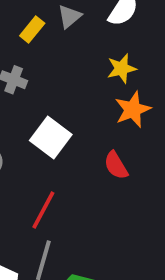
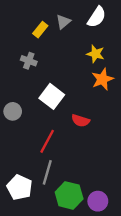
yellow star: (122, 69) -> (96, 54), turned 30
red semicircle: (116, 165) -> (81, 121), moved, turned -42

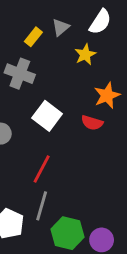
yellow star: (96, 54) -> (85, 55), moved, turned 30
gray cross: (29, 61) -> (20, 74), size x1.5
red semicircle: (81, 121) -> (92, 123), moved

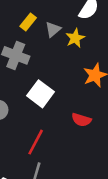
gray triangle: (61, 27) -> (53, 29), moved
red semicircle: (92, 123) -> (81, 120), moved

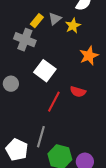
yellow rectangle: (28, 22) -> (37, 21), moved
red line: (36, 142) -> (54, 102), moved

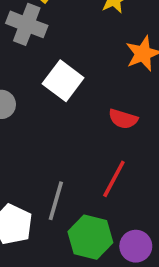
red line: (54, 102) -> (114, 179), moved

